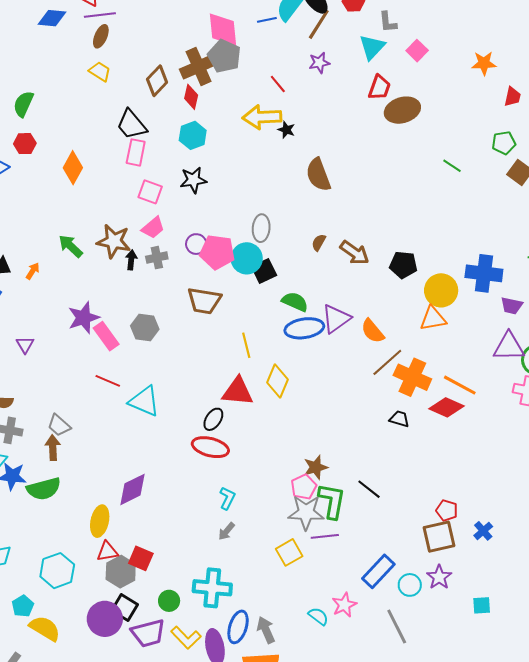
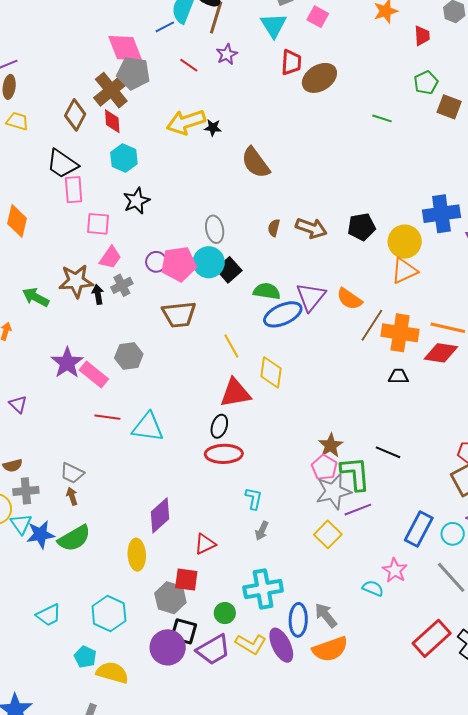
red line: (278, 84) -> (189, 65), moved
brown arrow: (53, 448) -> (72, 496), size x0.7
red triangle: (107, 552) -> (205, 544), moved

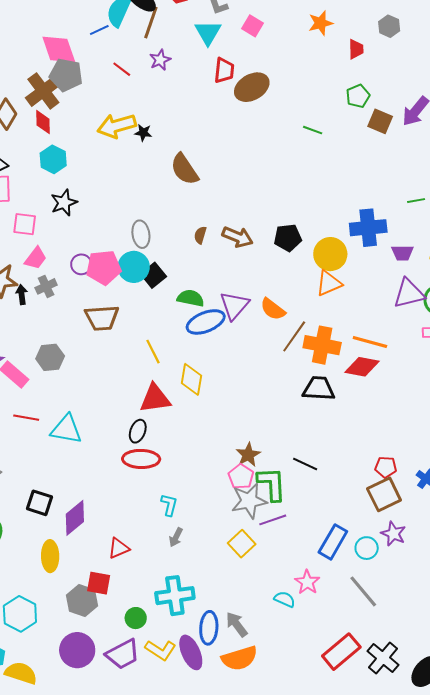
black trapezoid: (398, 376) -> (319, 389), size x1.6
black square: (184, 631) -> (39, 503), moved

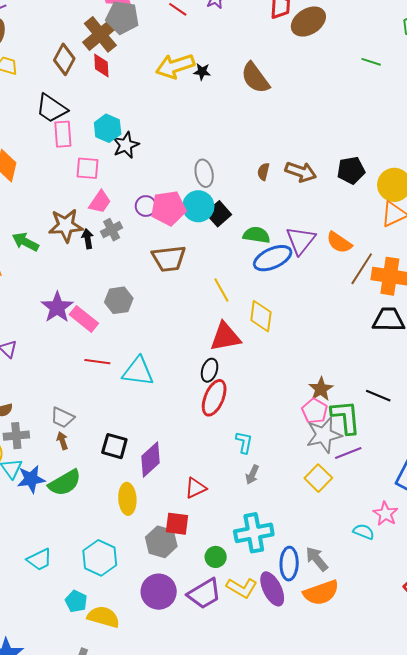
cyan hexagon: (53, 159) -> (108, 128), moved
brown semicircle: (185, 169) -> (255, 78), moved
red ellipse: (141, 459) -> (214, 398), turned -66

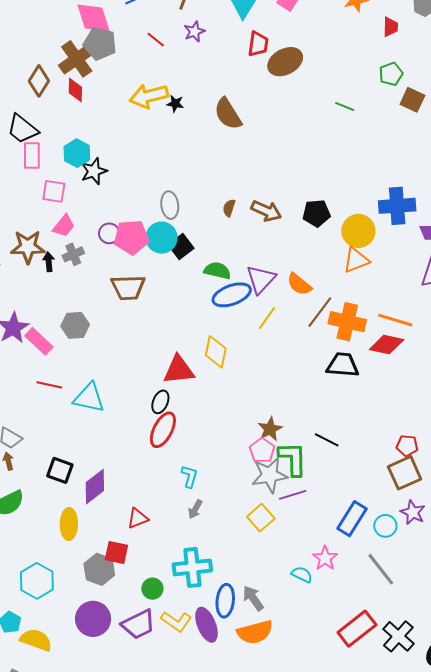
yellow line: (221, 290) -> (267, 318), moved, turned 60

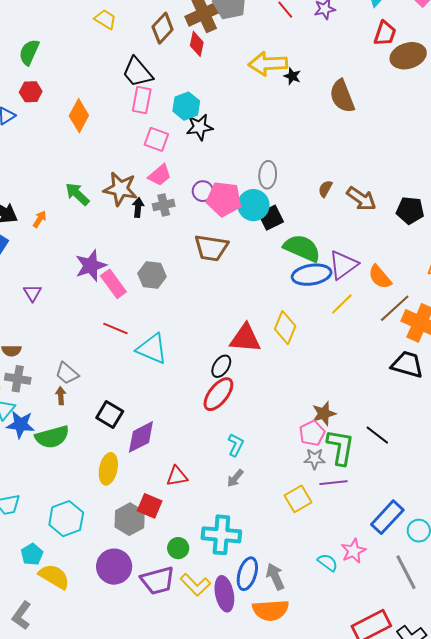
green semicircle: (217, 271) -> (302, 248), size x1.4
gray star: (270, 475) -> (315, 459), size x0.6

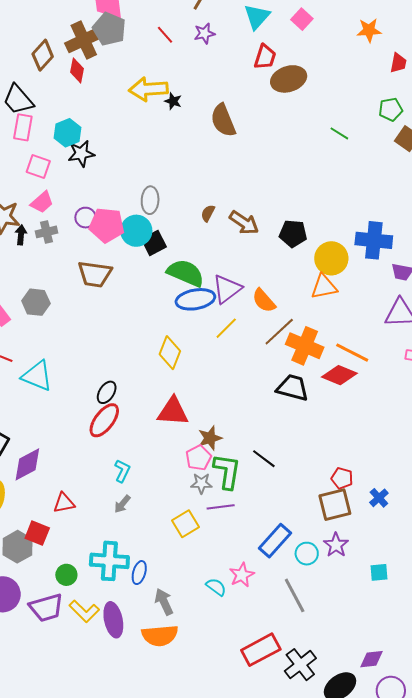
red triangle: (245, 338) -> (173, 411), moved
blue ellipse: (247, 574) -> (139, 573), moved, size x0.7

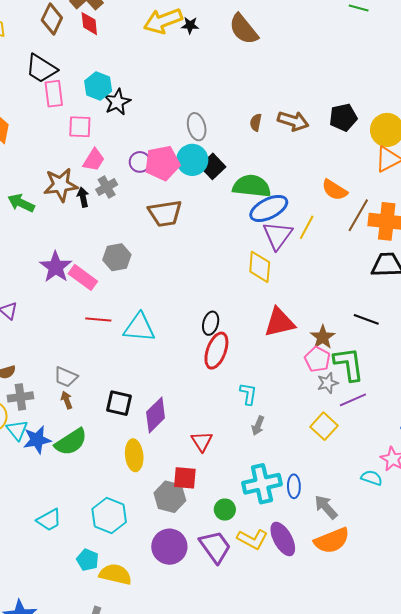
purple triangle: (227, 289) -> (278, 235), moved
black line: (264, 459) -> (366, 319), moved
red triangle: (64, 503) -> (202, 441), turned -35
purple trapezoid: (46, 608) -> (215, 547), turned -93

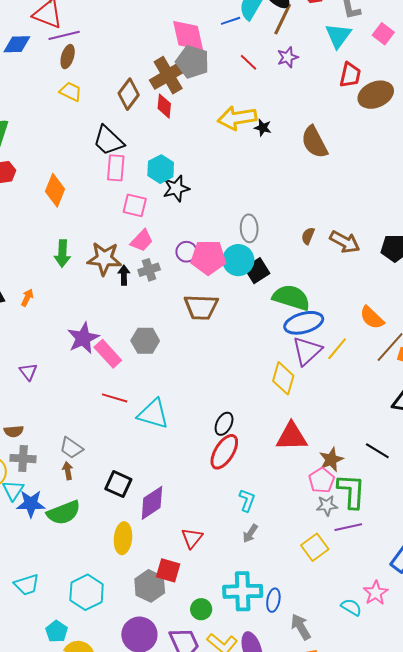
green arrow: (21, 203) -> (62, 253), moved, turned -124

